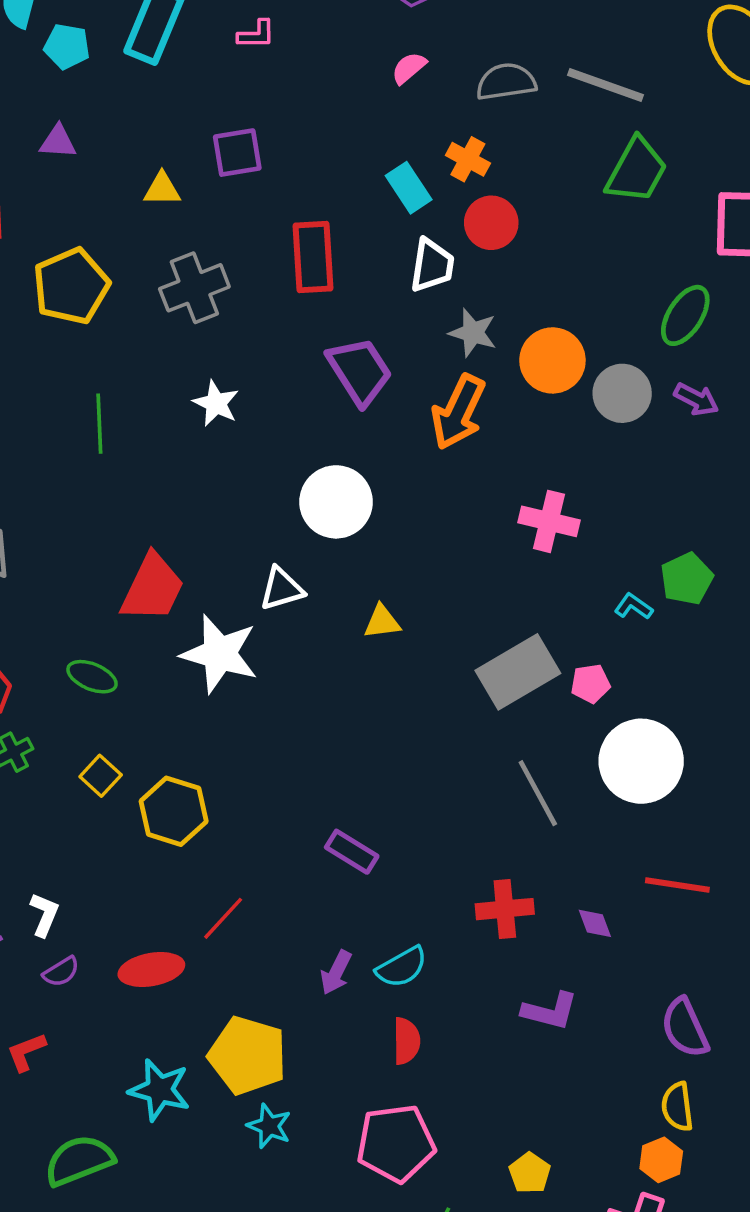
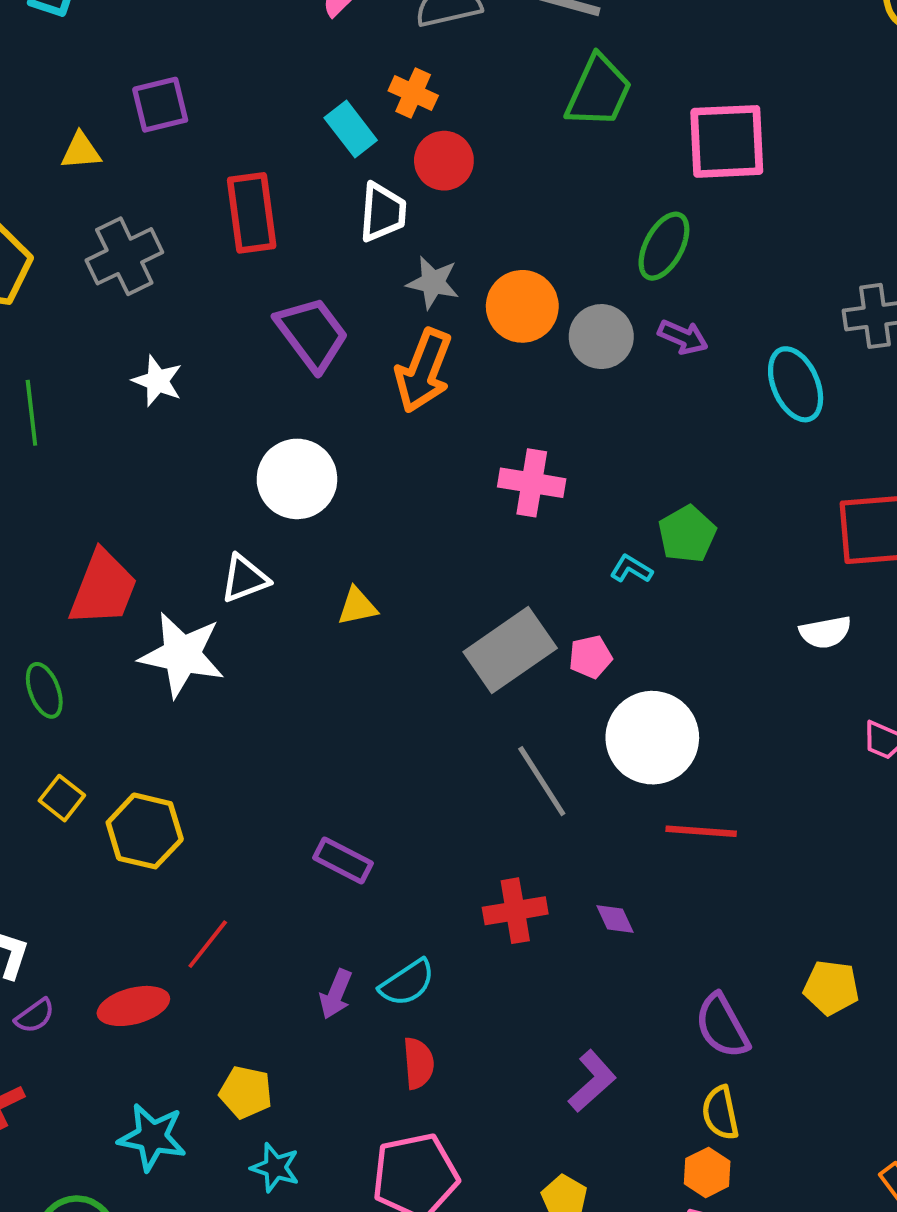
green ellipse: (92, 677) -> (44, 690), turned 51
red line: (677, 885) -> (701, 831), moved
purple L-shape: (550, 1011) -> (592, 1081), moved, turned -52
yellow pentagon: (248, 1055) -> (246, 1092), size x0.6

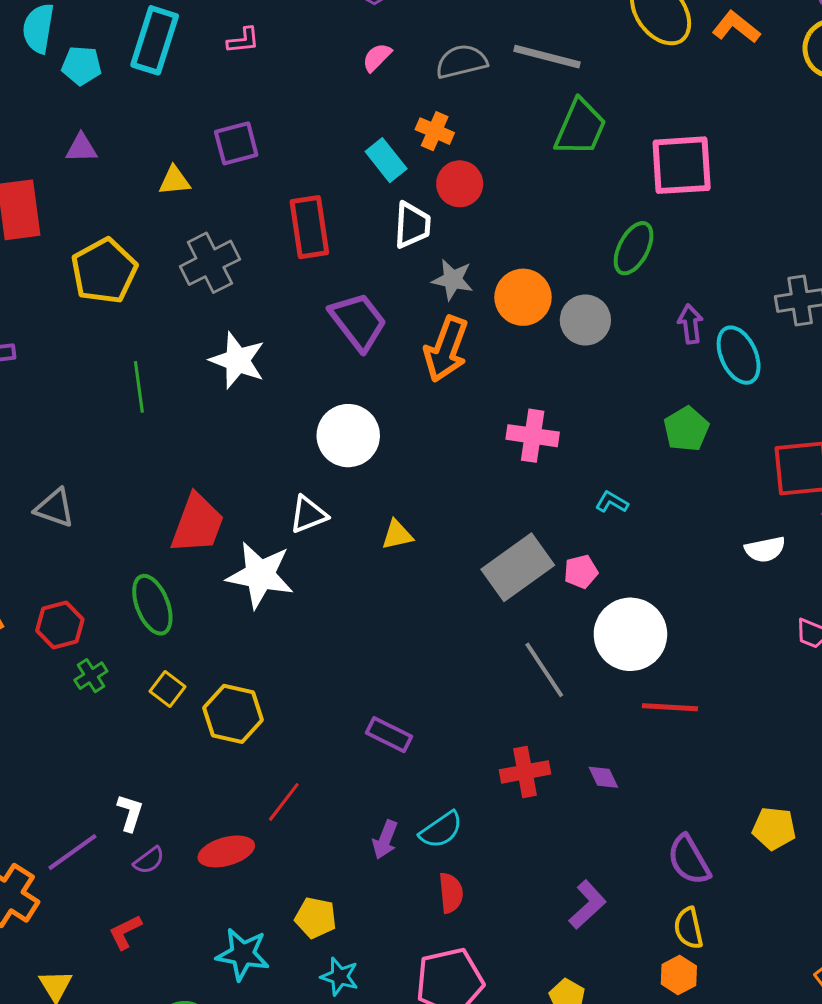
purple arrow: (683, 337) -> (690, 324), moved, turned -120
white star: (157, 381) -> (237, 360), size x1.4
green pentagon: (687, 534) -> (686, 429), moved
green ellipse: (44, 690) -> (152, 605), size x1.4

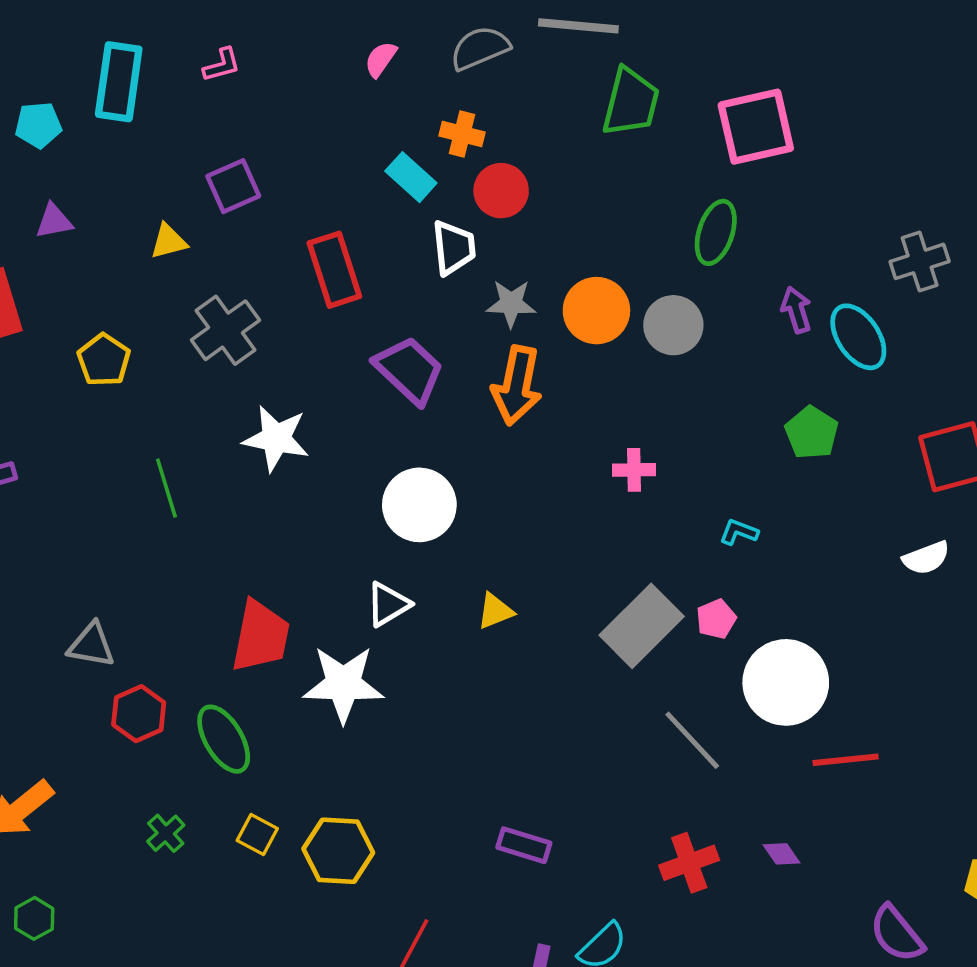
yellow pentagon: (104, 271) -> (104, 360), size x0.7
pink cross: (533, 436) -> (634, 470), size x0.7
red hexagon: (60, 625) -> (139, 714), moved

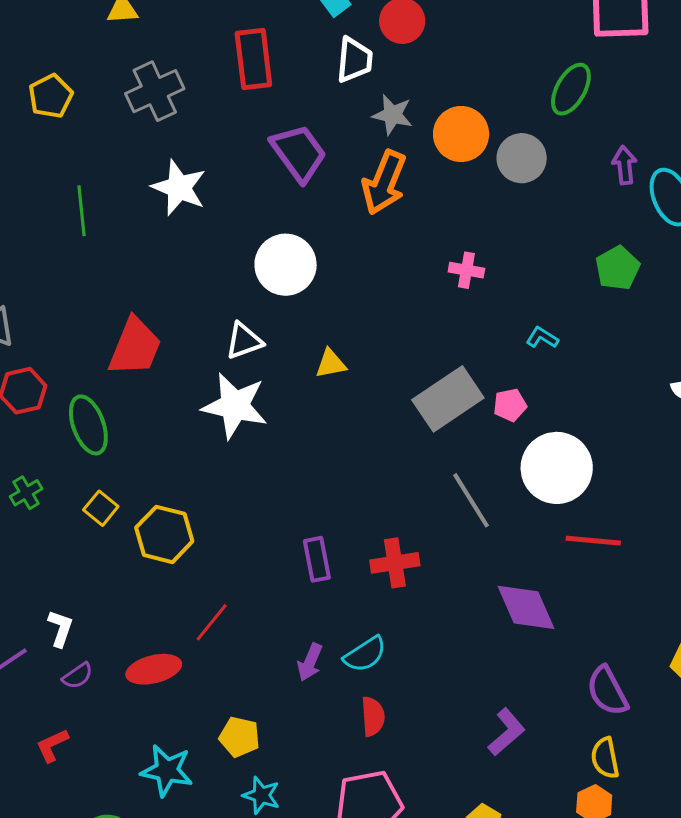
white star: (343, 684) -> (235, 406), moved
purple rectangle: (524, 845) -> (317, 559), turned 51
purple diamond: (782, 854) -> (526, 607), size x2.0
red cross: (689, 863) -> (395, 563), moved

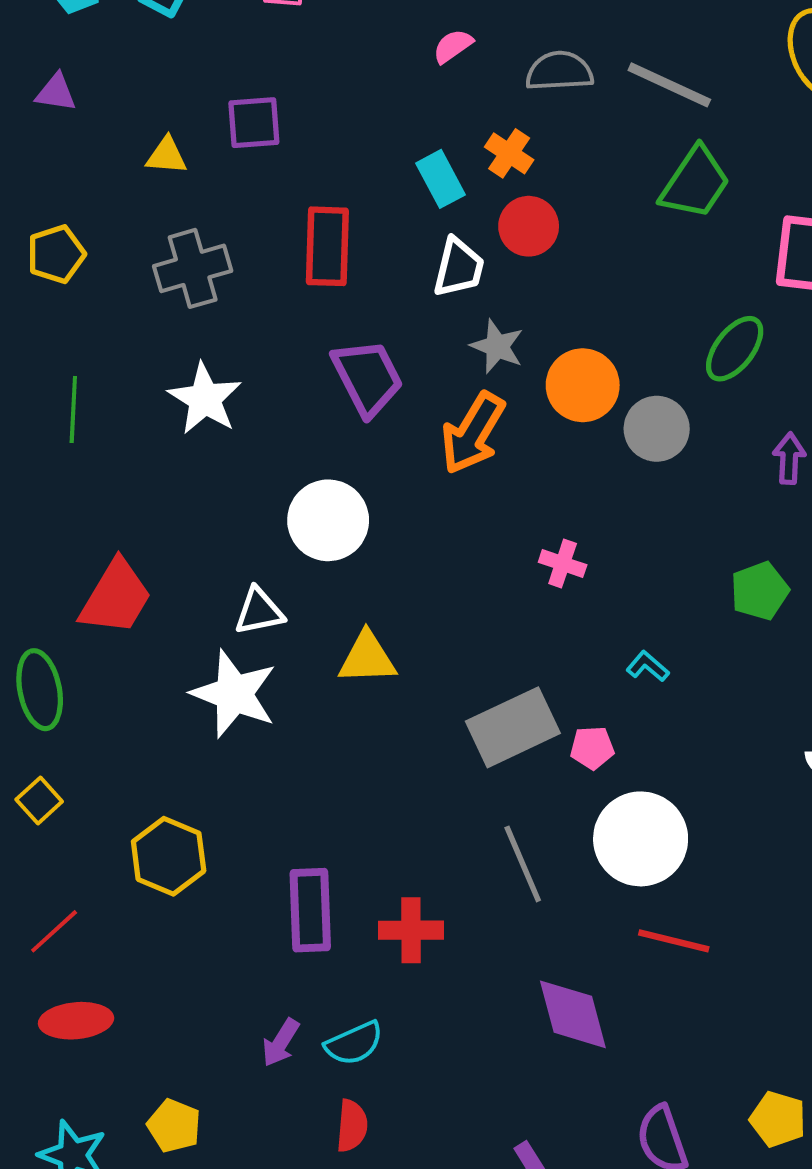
yellow triangle: (331, 364) -> (367, 658), size x1.4
yellow hexagon: (164, 534) -> (169, 856), moved
purple rectangle: (317, 559) -> (310, 910), size x1.4
red line: (212, 622) -> (54, 931), moved

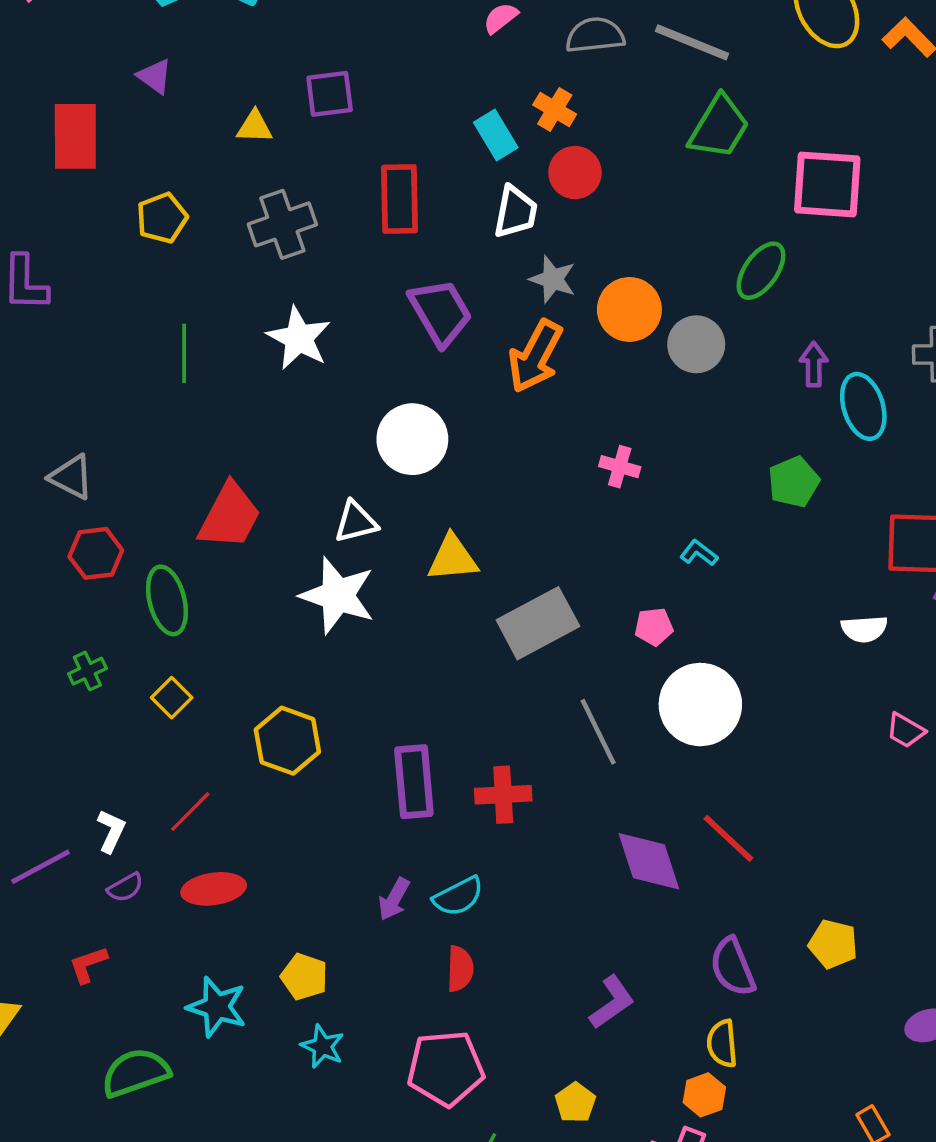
purple triangle: (56, 92) -> (155, 76), turned 30
gray rectangle: (513, 727) -> (538, 623), moved
red line: (674, 941) -> (728, 838), moved, turned 32

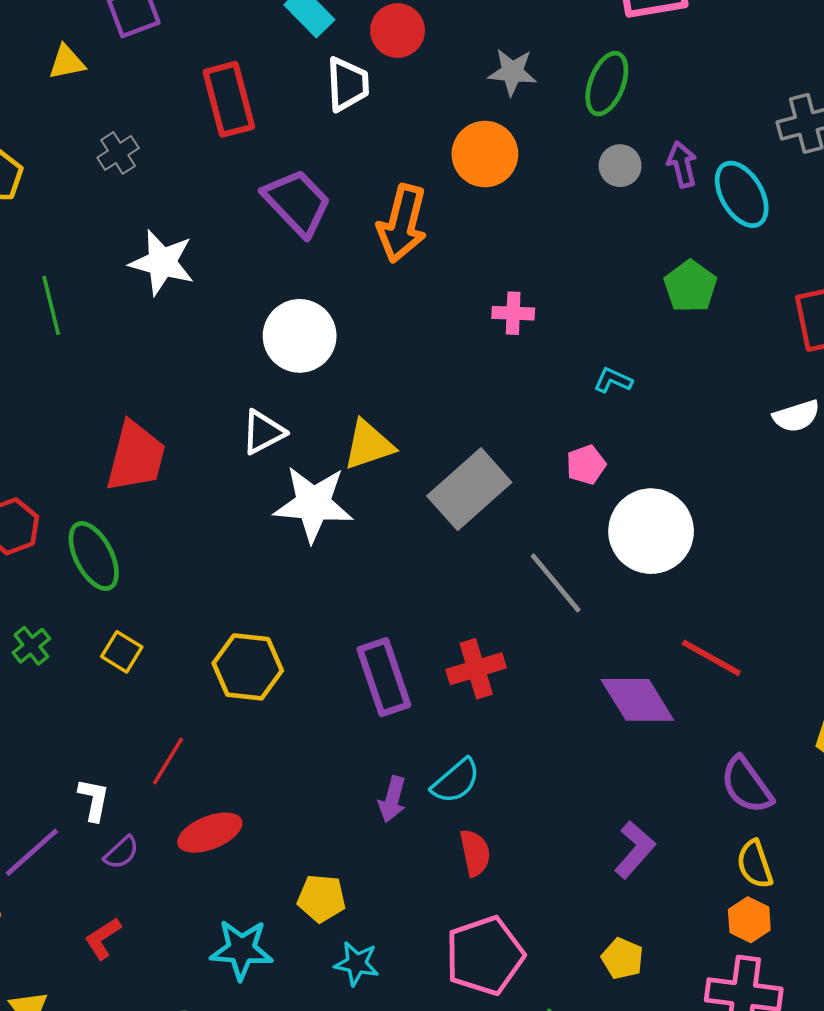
gray cross: (282, 224) -> (118, 153), size x0.6
gray star: (553, 279) -> (512, 72), moved
gray circle: (696, 344) -> (620, 166), moved, size x0.7
white star: (338, 595) -> (313, 504), moved

